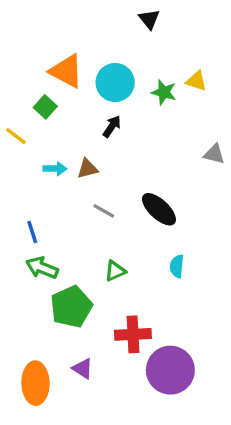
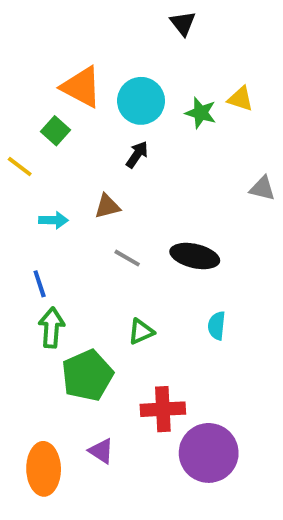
cyan arrow: (55, 169) -> (53, 220), moved
black ellipse: (159, 209) -> (195, 256), turned -30
green arrow: (42, 268) -> (52, 328), turned 72

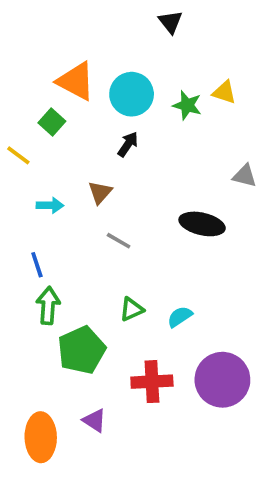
brown triangle: (107, 206) -> (100, 192), turned -35
black ellipse: (195, 256) -> (202, 224), moved
cyan semicircle: (217, 326) -> (180, 317), moved, turned 50
purple circle: (209, 453) -> (222, 380), moved

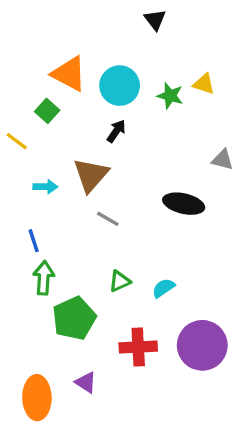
brown triangle: (100, 192) -> (91, 175), size x1.6

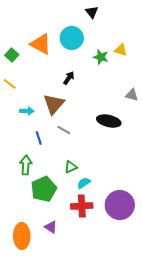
cyan circle: (120, 86) -> (72, 38), moved
green square: (47, 111) -> (12, 55), moved
blue line: (34, 241) -> (39, 138), moved
cyan semicircle: (163, 288) -> (84, 183), moved

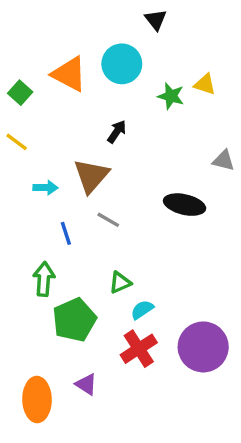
red cross: (82, 206) -> (139, 349), turned -30

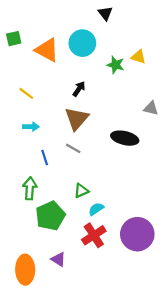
green square: (20, 93) -> (14, 39), moved, turned 35
yellow line: (17, 142) -> (26, 93), moved
brown triangle: (91, 176) -> (77, 119), moved

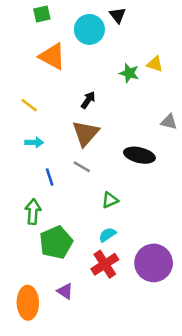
green square: (14, 39) -> (42, 14), moved
cyan circle: (82, 43) -> (89, 29), moved
green triangle: (81, 191) -> (110, 200), moved

